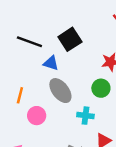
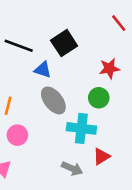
pink circle: (37, 116) -> (17, 135), moved
cyan cross: (85, 116) -> (81, 128), size x1.5

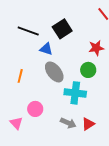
pink circle: (17, 135) -> (35, 109), moved
red triangle: (101, 156) -> (88, 124), moved

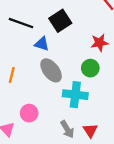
gray arrow: (68, 123) -> (67, 129), turned 35
red triangle: (88, 124) -> (90, 130), turned -32

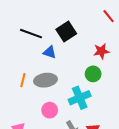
gray ellipse: (51, 70) -> (46, 80), moved, turned -60
cyan cross: (75, 95) -> (80, 98), turned -30
pink circle: (29, 113) -> (50, 110), moved

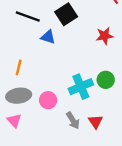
green circle: (93, 74) -> (106, 80), moved
gray ellipse: (46, 80) -> (19, 96), moved

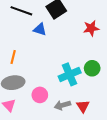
pink circle: (48, 100) -> (40, 95), moved
gray arrow: (73, 121) -> (62, 105), turned 105

